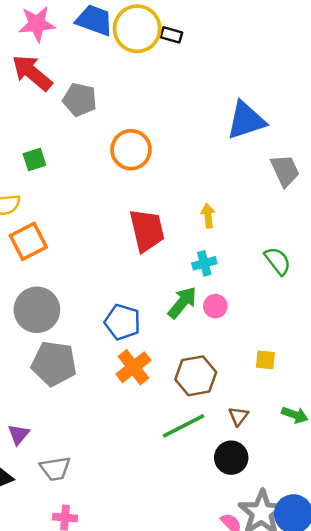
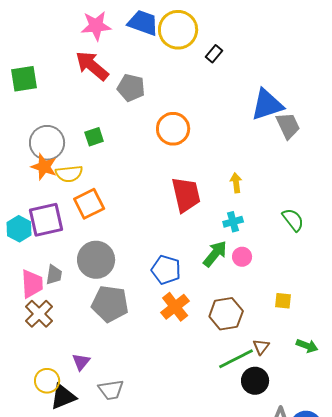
black rectangle: (171, 35) -> (214, 54), moved, turned -66
gray trapezoid: (285, 170) -> (288, 126), moved
green line: (184, 426) -> (236, 359), moved

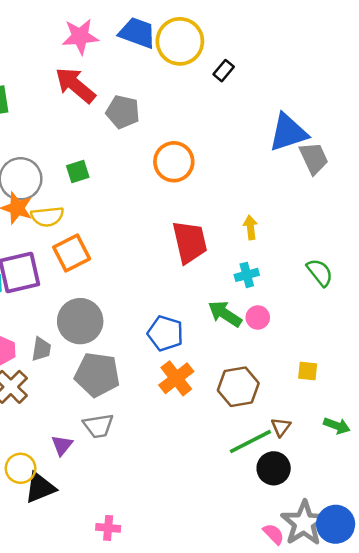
green arrow: (215, 254) -> (225, 314), turned -96
gray trapezoid: (54, 275) -> (41, 349), moved
gray trapezoid: (111, 390) -> (98, 426), moved

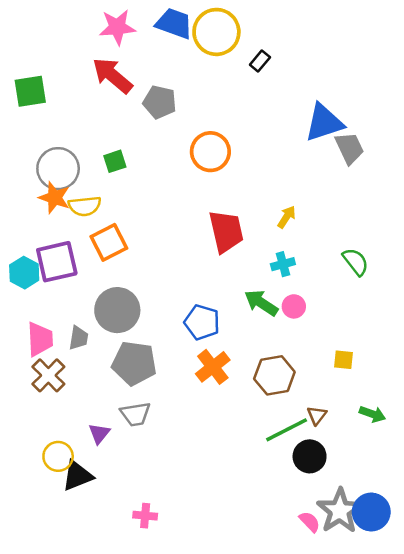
yellow arrow: (250, 227) -> (287, 217), turned 40

